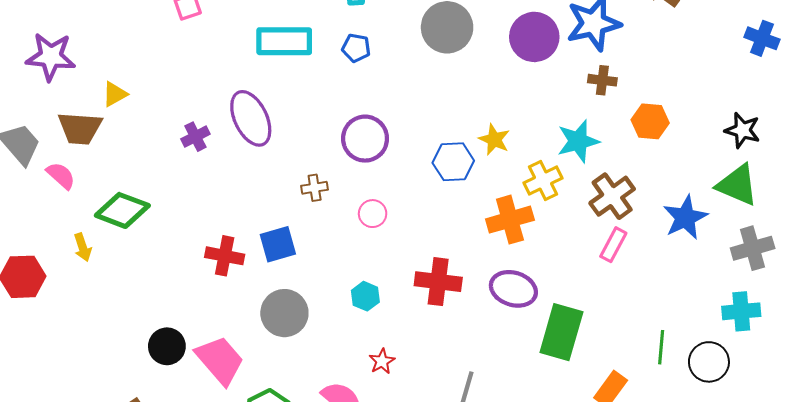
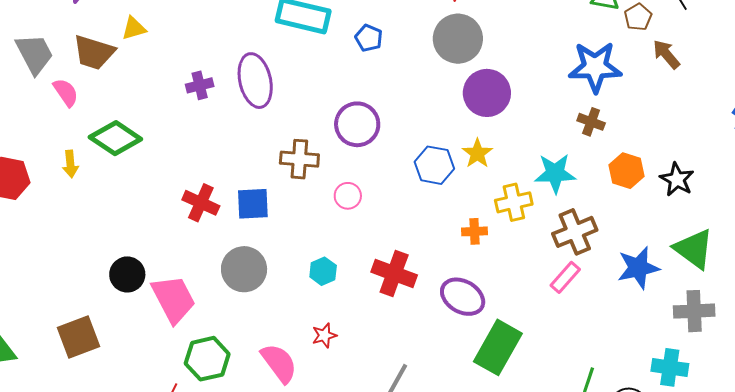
purple circle: (534, 37) -> (487, 93), moved
black star: (743, 130) -> (677, 179), moved
brown cross: (315, 188) -> (299, 159), size x1.5
orange cross: (510, 220) -> (474, 231), size x0.6

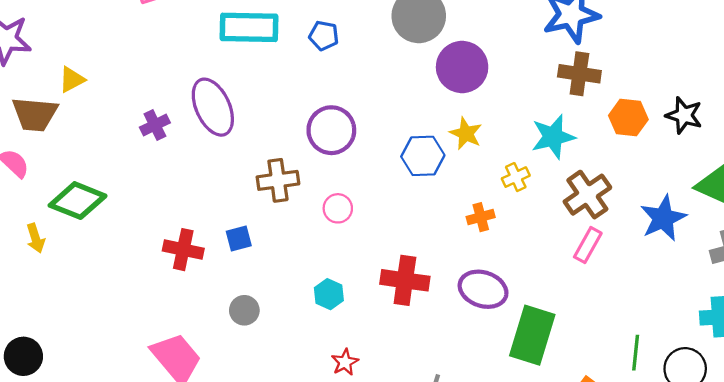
brown cross: (591, 122) -> (579, 74), size x1.4
yellow cross: (514, 202) -> (516, 177), size x0.7
blue square: (253, 204) -> (239, 239), size x0.7
gray circle: (244, 269) -> (244, 310), size x0.6
black circle: (127, 274) -> (23, 356), moved

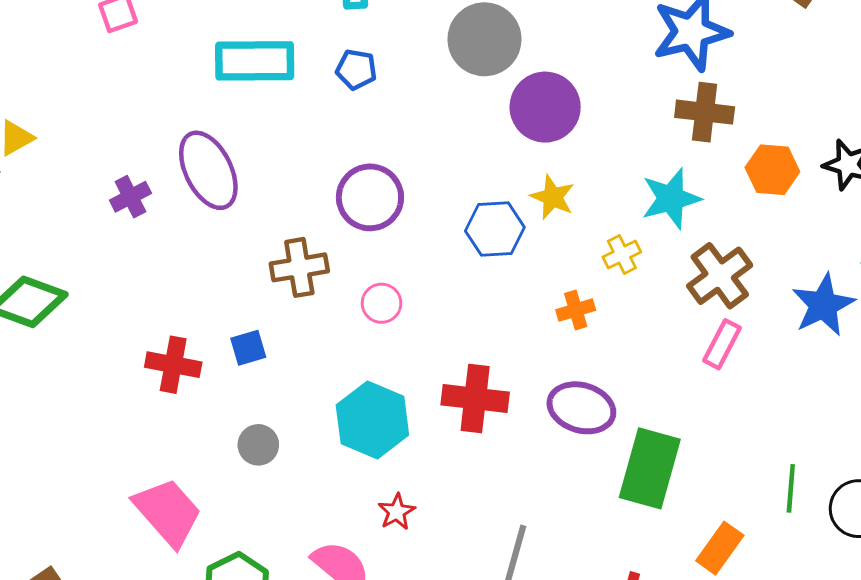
cyan hexagon: (329, 294) -> (372, 420), size x1.8

